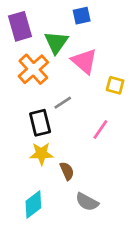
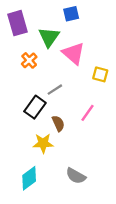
orange cross: (33, 69) -> (29, 60), size x0.6
black rectangle: (40, 123) -> (35, 107), turned 50
yellow star: (41, 154) -> (43, 143), moved
brown semicircle: (67, 171) -> (58, 123), moved

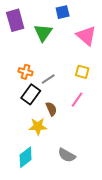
pink triangle: (73, 53) -> (86, 36), moved
orange cross: (29, 60) -> (26, 72), moved, turned -32
yellow square: (100, 74) -> (82, 72), moved

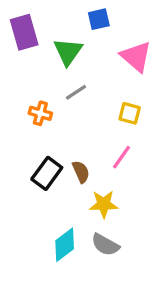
gray line: (48, 79) -> (76, 92), moved
black rectangle: (31, 94) -> (47, 173), moved
yellow star: (38, 126) -> (104, 204), moved
cyan diamond: (26, 157) -> (65, 245), moved

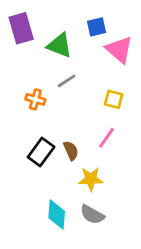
blue square: (99, 19) -> (96, 27), moved
green triangle: (68, 52) -> (60, 45), turned -44
cyan diamond: (65, 245) -> (57, 215), turned -48

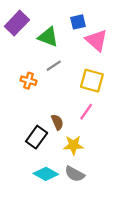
purple rectangle: (21, 28) -> (17, 23), turned 60
yellow square: (114, 99) -> (92, 81), size x1.5
black rectangle: (41, 152) -> (37, 137), moved
cyan diamond: (57, 215) -> (46, 174), turned -65

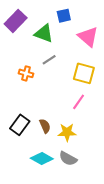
blue square: (78, 22) -> (64, 16), moved
brown semicircle: (57, 122) -> (45, 126), moved
black rectangle: (37, 137) -> (20, 125), moved

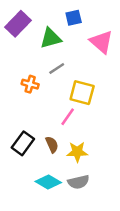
green triangle: (44, 34) -> (51, 38), turned -36
yellow square: (84, 73) -> (82, 93), moved
pink line: (79, 102) -> (68, 117), moved
gray semicircle: (68, 159) -> (78, 182), turned -42

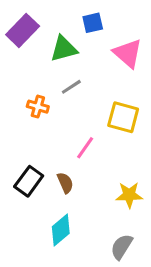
yellow square: (82, 93) -> (123, 117), moved
yellow star: (77, 152) -> (129, 195), moved
cyan diamond: (48, 182) -> (61, 230), turned -70
gray semicircle: (78, 182) -> (122, 247), moved, turned 135

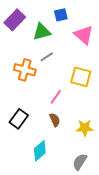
orange cross: (38, 107) -> (25, 70), size x1.5
brown semicircle: (65, 183) -> (55, 120), moved

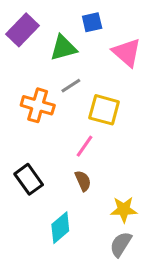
yellow square: (81, 77) -> (104, 110), moved
black rectangle: (19, 119) -> (29, 179), turned -72
yellow star: (85, 128) -> (124, 210), moved

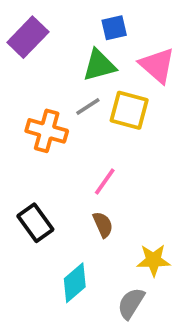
green triangle: (63, 48) -> (99, 65), moved
yellow square: (104, 110) -> (129, 110), moved
gray semicircle: (121, 244) -> (131, 303), moved

